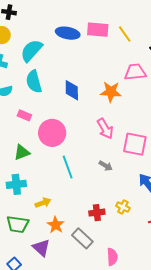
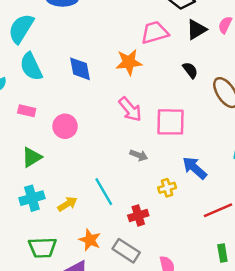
pink circle: (52, 133) -> (65, 126), size x0.7
cyan line: (68, 167) -> (104, 192), moved
yellow arrow: (43, 203) -> (67, 204), moved
yellow cross: (123, 207) -> (167, 188), moved, turned -32

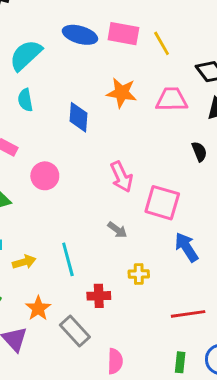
orange star: (129, 62) -> (122, 93), moved
cyan semicircle: (31, 67) -> (25, 100), size x0.7
blue arrow: (195, 168) -> (186, 247), moved

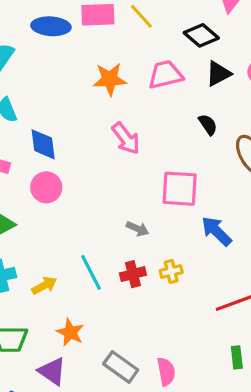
blue diamond: (79, 117) -> (43, 144), moved
pink arrow: (121, 177) -> (126, 138), moved
red cross: (99, 296) -> (133, 274), moved
gray rectangle: (75, 331) -> (121, 367), moved

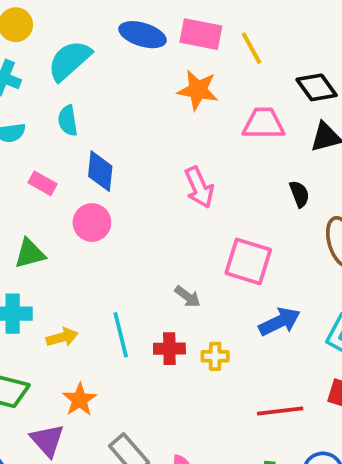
orange star: (110, 79) -> (198, 90), moved
blue arrow: (216, 231) -> (280, 322), turned 96

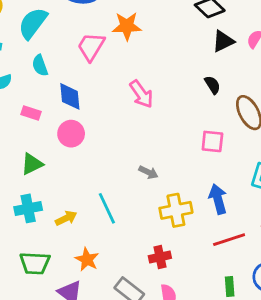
pink trapezoid: (264, 124) -> (91, 47), moved, turned -48
pink square: (248, 261) -> (212, 141), moved, size x0.7
blue arrow: (280, 322) -> (218, 199), moved, turned -68
red cross: (169, 349) -> (160, 257), moved
yellow cross: (215, 356) -> (176, 210), size x1.6

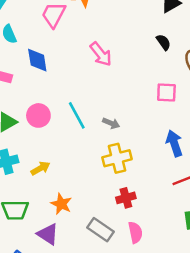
pink circle: (71, 134) -> (38, 115), moved
cyan line: (107, 208) -> (77, 115), moved
yellow cross: (176, 210) -> (117, 158), moved

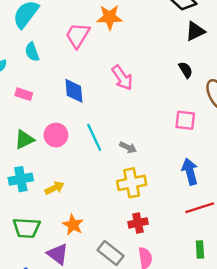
blue diamond: (37, 60) -> (74, 91), moved

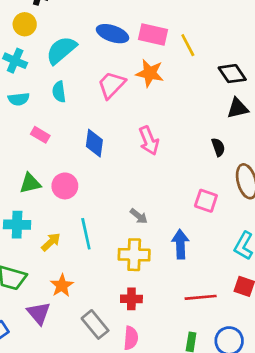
cyan line: (94, 137) -> (86, 234), moved
blue arrow: (190, 172) -> (180, 244), moved
yellow arrow: (55, 188) -> (51, 242), turned -30

